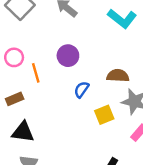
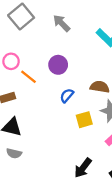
orange line: (36, 73) -> (29, 77), turned -42

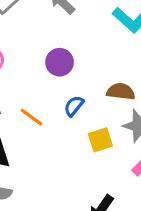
orange line: (29, 77) -> (31, 117), moved

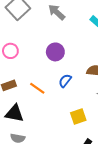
yellow square: (100, 140) -> (78, 117), moved

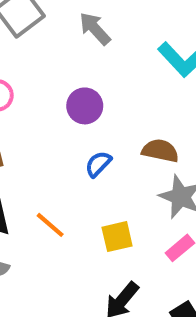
orange line: (37, 88) -> (50, 225), moved

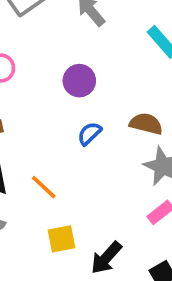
yellow square: (117, 237) -> (61, 239), moved

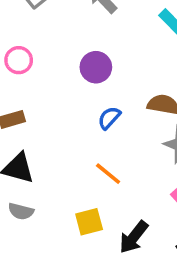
orange line: (44, 187) -> (108, 174), moved

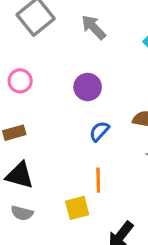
orange line: (108, 174) -> (98, 180), turned 50
yellow square: (89, 222) -> (77, 208), moved

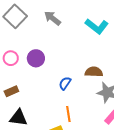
purple circle: (88, 87) -> (36, 58), moved

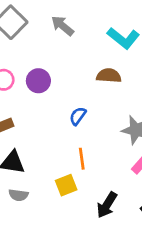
brown semicircle: (94, 72) -> (109, 76), moved

